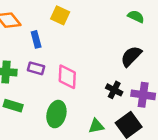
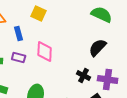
green semicircle: (136, 17) -> (102, 15), size x1.5
pink diamond: (67, 77) -> (45, 52), moved

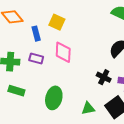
yellow square: (39, 14) -> (57, 22), moved

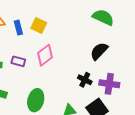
blue rectangle: (36, 34) -> (18, 28), moved
pink diamond: (63, 52) -> (45, 55), turned 50

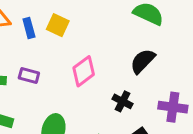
pink diamond: (45, 55) -> (84, 71), moved
purple cross: (109, 84) -> (173, 107), moved

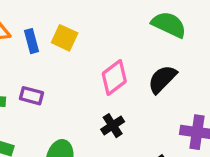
pink diamond: (84, 71) -> (114, 78), moved
black cross: (123, 101) -> (113, 126), moved, turned 30

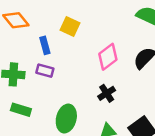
blue rectangle: (31, 41) -> (45, 45), moved

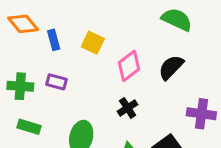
yellow square: (70, 27) -> (93, 43), moved
blue rectangle: (45, 45) -> (54, 40), moved

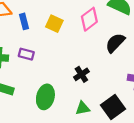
pink diamond: (129, 66) -> (89, 19), moved

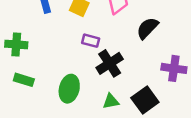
purple rectangle: (26, 54) -> (91, 41), moved
black cross: (81, 74) -> (110, 63), size x1.5

